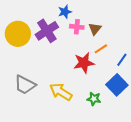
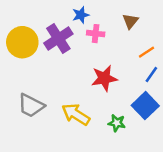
brown triangle: (95, 29) -> (130, 21), moved
orange line: (101, 49) -> (146, 52), moved

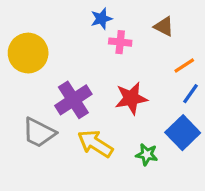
brown triangle: (130, 21) -> (164, 26), turned -42
purple cross: (58, 38) -> (73, 100), moved

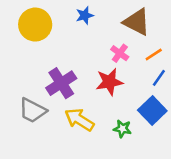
brown triangle: (164, 26) -> (137, 22), size x1.6
pink cross: (120, 42) -> (120, 53), moved, turned 30
yellow circle: (28, 53) -> (35, 25), moved

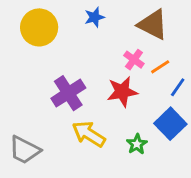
orange line: (154, 54) -> (160, 67), moved
gray trapezoid: (33, 110) -> (25, 150), moved
green star: (122, 129) -> (137, 144), turned 30

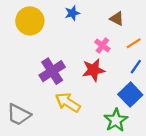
brown triangle: (153, 25) -> (117, 19), size x0.6
orange line: (160, 67) -> (134, 43), moved
green star: (137, 144) -> (116, 120), moved, size x1.5

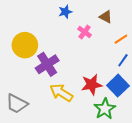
yellow circle: (30, 21) -> (25, 45), moved
pink cross: (102, 45) -> (85, 32), moved
red star: (93, 70) -> (92, 85), moved

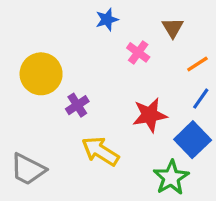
brown triangle: (106, 17) -> (173, 28), turned 32
purple cross: (47, 64) -> (77, 105), size x0.6
red star: (92, 85) -> (150, 115), moved

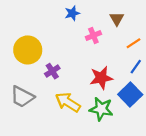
pink cross: (138, 52) -> (93, 35), turned 32
gray trapezoid: (28, 169) -> (22, 97), moved
green star: (171, 178) -> (101, 109), moved, turned -30

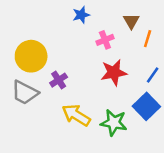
orange line: (133, 43) -> (148, 39), moved, turned -40
red star: (101, 78) -> (114, 72), moved
gray trapezoid: (22, 97) -> (25, 93), moved

